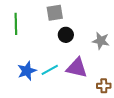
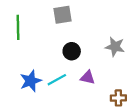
black circle: (66, 35) -> (72, 51), moved
purple triangle: (77, 68) -> (88, 77), size x0.6

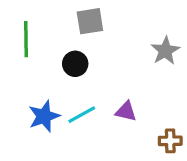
gray star: (115, 47) -> (165, 51), moved, turned 30
black circle: (72, 51) -> (75, 64), moved

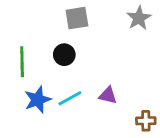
green line: (26, 39) -> (22, 62), moved
gray star: (165, 51) -> (139, 18), moved

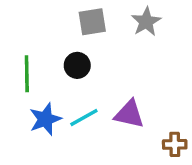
gray star: (139, 18) -> (146, 22), moved
purple triangle: (108, 95) -> (129, 114), size x1.4

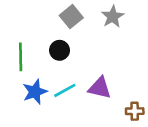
gray square: (92, 22) -> (71, 17), turned -30

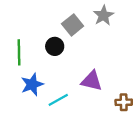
gray square: (71, 17) -> (73, 25), moved
cyan line: (65, 90) -> (58, 100), moved

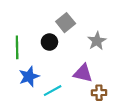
gray star: (103, 15) -> (97, 41), moved
brown cross: (124, 102) -> (99, 93), moved

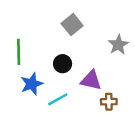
gray star: (97, 41) -> (118, 45), moved
black circle: (49, 42) -> (63, 64), moved

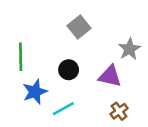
purple triangle: (91, 80) -> (110, 76), moved
brown cross: (109, 102) -> (119, 111), turned -35

